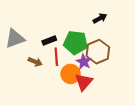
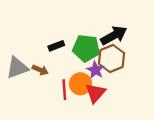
black arrow: (100, 18) -> (114, 35), moved, size x1.6
gray triangle: (15, 38) -> (17, 68), moved
red line: (56, 57) -> (64, 90), moved

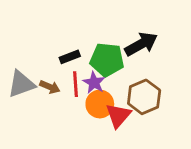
brown hexagon: (112, 58) -> (144, 97), moved
purple star: (95, 70) -> (94, 83), moved
red line: (64, 90) -> (76, 84), moved

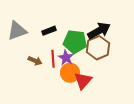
black rectangle: (70, 57) -> (49, 31), moved
gray triangle: (21, 84) -> (17, 31), moved
brown hexagon: (144, 97) -> (98, 48), moved

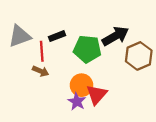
brown hexagon: (98, 48) -> (139, 56), moved
purple star: (66, 58) -> (77, 101), moved
red line: (53, 59) -> (42, 51), moved

